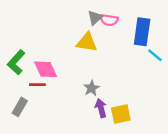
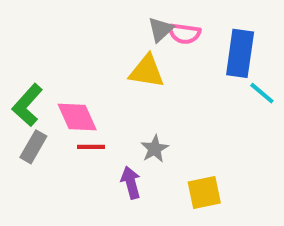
red line: (37, 85) -> (91, 147), moved
gray rectangle: (20, 107) -> (33, 147), moved
purple arrow: (101, 108) -> (131, 183), moved

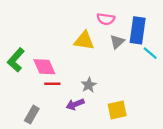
gray triangle: (161, 30) -> (117, 42), moved
gray rectangle: (33, 147) -> (32, 115), moved
purple arrow: (131, 183) -> (75, 104), turned -96

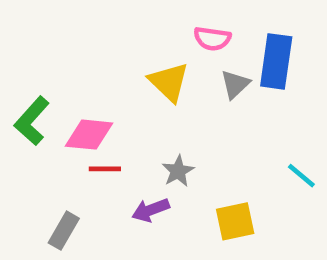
yellow triangle: (84, 41) -> (169, 82), turned 35
cyan line: (150, 53) -> (301, 176), moved
pink diamond: (44, 67) -> (89, 135), turned -60

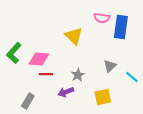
pink semicircle: (212, 39) -> (102, 18), moved
gray triangle: (235, 84) -> (110, 66), moved

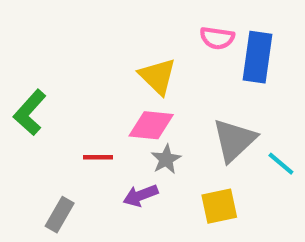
pink diamond: (39, 59) -> (151, 125), moved
gray triangle: (110, 66) -> (234, 140), size x1.6

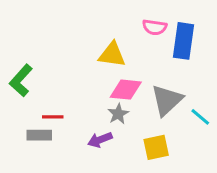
yellow triangle: (158, 76) -> (112, 55), turned -36
pink diamond: (151, 125) -> (126, 90), moved
red line: (98, 157) -> (53, 117), moved
gray rectangle: (60, 215) -> (39, 135), moved, turned 60

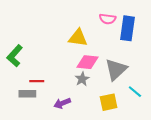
cyan line: (200, 117) -> (135, 92), moved
purple arrow: (100, 140) -> (62, 103), moved

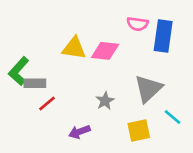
yellow triangle: (78, 38) -> (74, 48), moved
pink diamond: (87, 62) -> (105, 51), moved
red line: (37, 81) -> (47, 103), turned -40
gray rectangle: (27, 94) -> (35, 83), moved

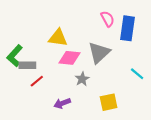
pink semicircle: (137, 24) -> (108, 19), turned -126
pink diamond: (105, 51) -> (70, 58), moved
gray triangle: (148, 89) -> (99, 53), moved
cyan line: (173, 117) -> (137, 74), moved

